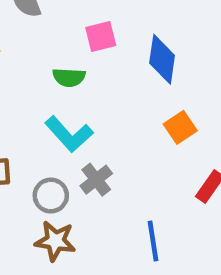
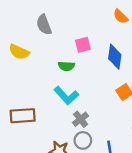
gray circle: (51, 196) -> (83, 140), moved

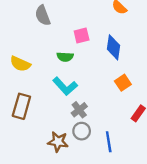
yellow semicircle: (19, 52) -> (20, 64), moved
brown rectangle: (23, 116) -> (21, 106), turned -70

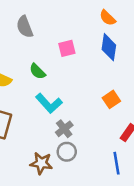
blue diamond: (113, 47) -> (109, 47), moved
green semicircle: (65, 57) -> (37, 71), moved, turned 42
blue line: (109, 142) -> (116, 163), moved

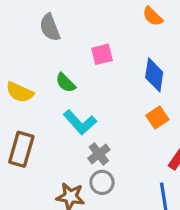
blue diamond: (109, 47) -> (154, 75), moved

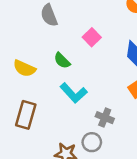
pink square: (102, 54) -> (92, 37), turned -30
gray cross: (99, 154) -> (105, 118), moved, turned -30

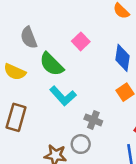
gray semicircle: (49, 15) -> (29, 38), moved
green semicircle: (62, 61) -> (52, 64), size x1.5

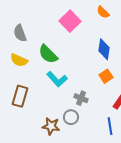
gray semicircle: (29, 38) -> (20, 33), moved
pink square: (81, 41) -> (70, 21), moved, size x1.5

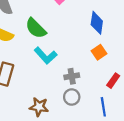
gray cross: (81, 98) -> (72, 76), turned -32
gray circle: (71, 117) -> (72, 97), moved

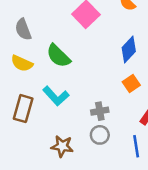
blue diamond: (97, 23) -> (129, 50), turned 35
cyan L-shape: (46, 56) -> (56, 96), moved

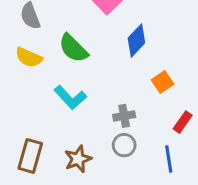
blue diamond: (129, 50) -> (136, 41), moved
brown rectangle: (23, 109) -> (30, 156), moved
brown star: (62, 146) -> (78, 159), turned -30

